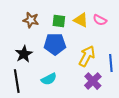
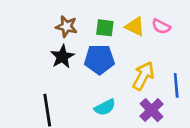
black star: (24, 54) -> (62, 57), moved
cyan semicircle: (49, 79) -> (105, 107), moved

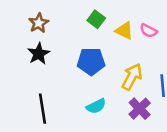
brown star: (66, 26) -> (39, 23), moved, turned 30
green square: (105, 28) -> (96, 19), moved, turned 30
black star: (62, 57) -> (39, 54), moved

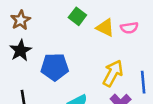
pink semicircle: (149, 31) -> (129, 28), turned -36
blue pentagon: (91, 61) -> (55, 67), moved

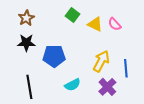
pink semicircle: (129, 28) -> (115, 24), turned 56
black star: (21, 50) -> (26, 43), turned 30

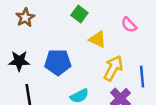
yellow triangle: (95, 24) -> (98, 39), moved
black star: (26, 43) -> (19, 61), moved

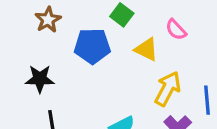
pink semicircle: (129, 25) -> (176, 30), moved
blue pentagon: (58, 62) -> (92, 46), moved

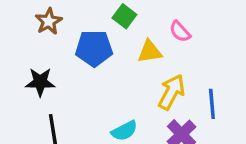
yellow triangle: (146, 49) -> (150, 52), turned -35

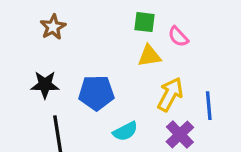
green square: (124, 16) -> (145, 22), moved, turned -30
blue pentagon: (94, 48) -> (96, 93), moved

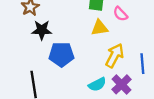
black star: (45, 85) -> (42, 30), moved
cyan semicircle: (125, 131) -> (97, 84), moved

